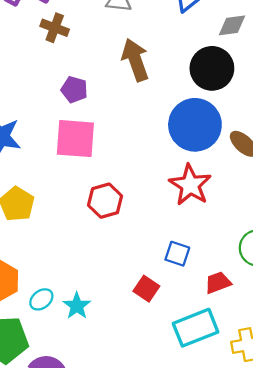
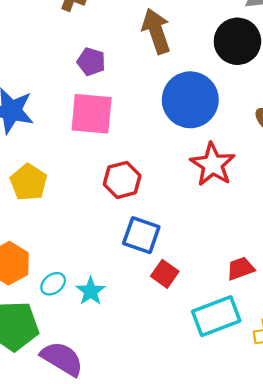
blue circle: (195, 125) -> (190, 100), moved
blue square: (177, 254) -> (141, 235), moved, size x1.4

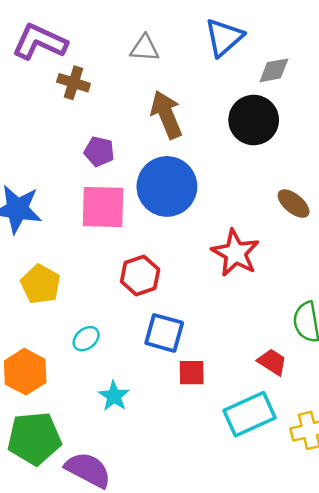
blue circle: (190, 100) -> (167, 186), moved
red trapezoid: (241, 268) -> (272, 362), turned 56
red square: (165, 274) -> (192, 373), turned -32
cyan ellipse: (53, 284) -> (86, 339), moved

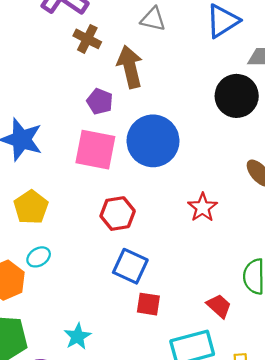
brown arrow: (166, 115) -> (130, 67), moved
red star: (235, 253) -> (203, 207), size x0.7
cyan ellipse: (86, 339) -> (39, 257), moved
cyan star: (114, 396) -> (78, 336), moved

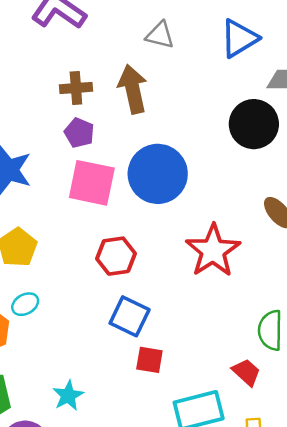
brown cross: (87, 39) -> (76, 88), moved, turned -32
purple pentagon: (100, 101) -> (79, 133), moved
red star: (203, 207) -> (213, 251), size x1.6
red trapezoid: (219, 306) -> (246, 372), moved

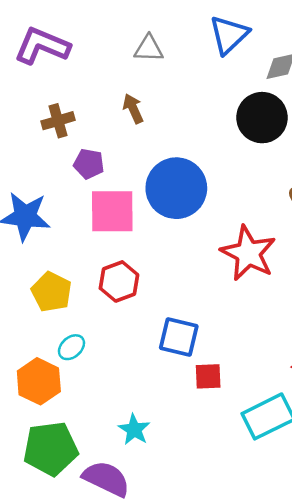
brown cross: (76, 88) -> (58, 121), moved
brown arrow: (133, 89) -> (133, 109), size x0.6
red hexagon: (116, 256) -> (119, 281), moved

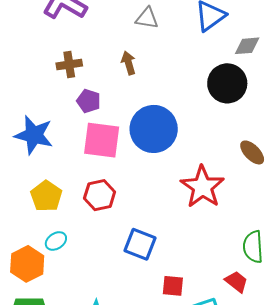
red square: (208, 376) -> (173, 286), moved

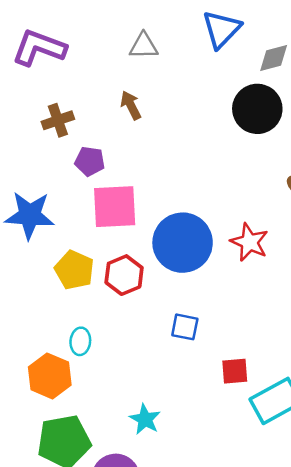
blue circle: (154, 129) -> (183, 243), moved
red star: (202, 187) -> (249, 242), size x0.7
yellow pentagon: (46, 196) -> (74, 270), moved
cyan ellipse: (56, 241) -> (80, 341), turned -40
blue square: (140, 244) -> (185, 327), size x0.7

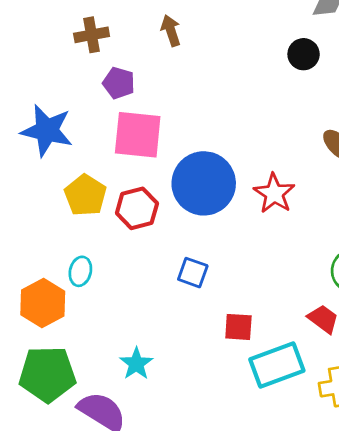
black circle: (257, 109) -> (304, 54), size x0.6

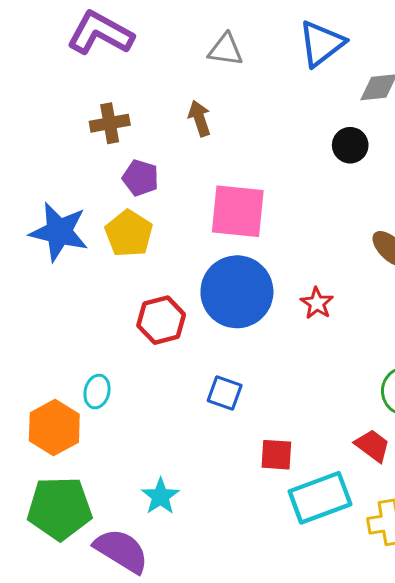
pink square: (138, 135) -> (238, 211), moved
red star: (274, 193) -> (317, 303), size x0.7
yellow pentagon: (85, 195) -> (129, 234), moved

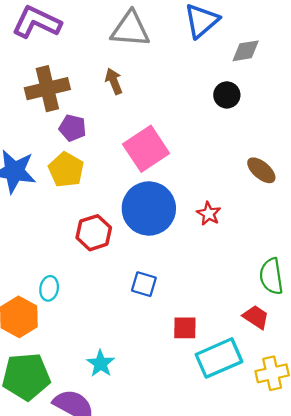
gray triangle: (226, 50) -> (130, 29), size x1.5
brown cross: (110, 123) -> (47, 89), size x1.5
pink square: (238, 211) -> (146, 149), turned -36

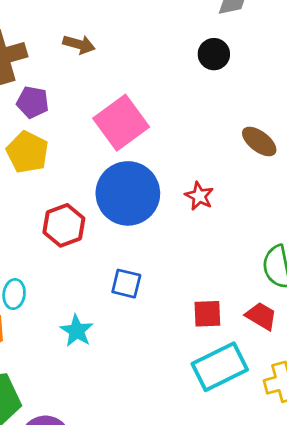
brown arrow: (114, 81) -> (79, 44), turned 130
red square: (185, 328) -> (207, 314), moved
cyan star: (101, 364) -> (77, 331), moved

